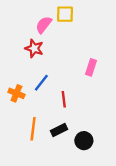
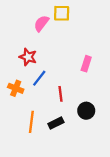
red star: (34, 48) -> (28, 57), moved
black circle: (84, 141) -> (86, 111), moved

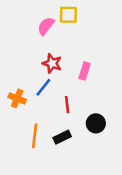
red star: (28, 57) -> (52, 63), moved
pink rectangle: (86, 64) -> (85, 71), moved

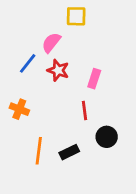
pink semicircle: (46, 26) -> (51, 43), moved
blue line: (43, 87) -> (28, 63), moved
red line: (67, 105) -> (84, 110), moved

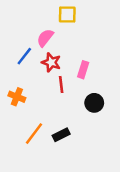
red line: (84, 110) -> (61, 84), moved
black circle: (107, 137) -> (94, 103), moved
orange line: (39, 151) -> (34, 134), turned 30

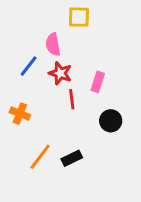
pink semicircle: (45, 38) -> (53, 44), turned -48

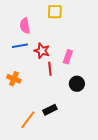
pink semicircle: (53, 44) -> (25, 26), moved
blue line: (29, 66) -> (20, 46), turned 42
orange line: (40, 157) -> (28, 120), moved

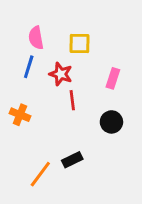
yellow square: (55, 12) -> (80, 44), moved
blue line: (20, 46) -> (29, 67), turned -63
pink rectangle: (68, 57) -> (113, 78), moved

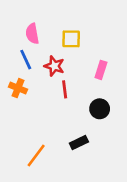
blue line: (29, 67) -> (26, 60), turned -42
orange cross: (20, 115) -> (18, 88), moved
black rectangle: (72, 160) -> (79, 142), moved

